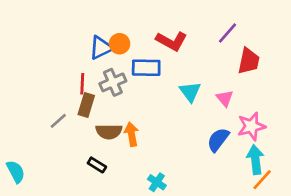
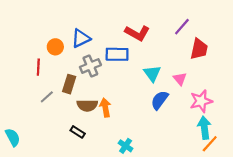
orange circle: (120, 44) -> (55, 47), moved
red line: (82, 84) -> (38, 67), moved
blue semicircle: (218, 140) -> (160, 100), moved

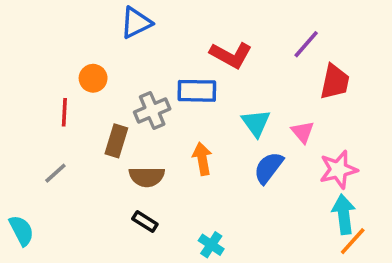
blue triangle: (81, 38) -> (136, 23), moved
gray line: (47, 97) -> (55, 173), moved
orange arrow: (105, 108) -> (202, 159), moved
black rectangle: (78, 132) -> (145, 221), moved

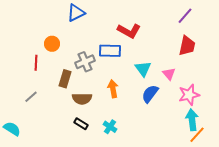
purple line: (306, 44) -> (185, 16), moved
cyan semicircle: (21, 230) -> (12, 129), turned -30
cyan cross: (211, 245) -> (110, 127), moved

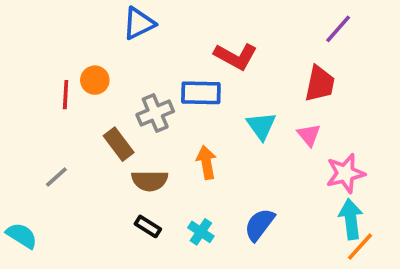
red trapezoid: (187, 46) -> (320, 84), moved
red line: (36, 63) -> (66, 95), moved
brown rectangle: (65, 79) -> (119, 144), turned -54
blue semicircle: (150, 94) -> (259, 225), moved

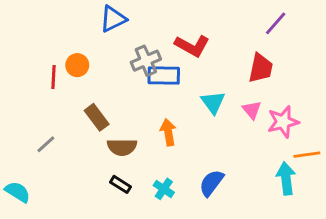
gray cross: (155, 113) -> (146, 61), moved
pink star: (345, 173) -> (283, 122), moved
orange line: (360, 247) -> (307, 155), moved, turned 40

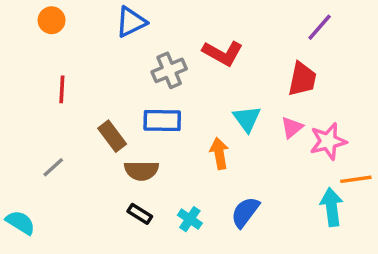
orange circle: (77, 65) -> (52, 20), moved
blue rectangle: (164, 76) -> (162, 121), moved
pink triangle: (252, 110) -> (292, 127), turned 30
orange arrow: (168, 132) -> (219, 153), moved

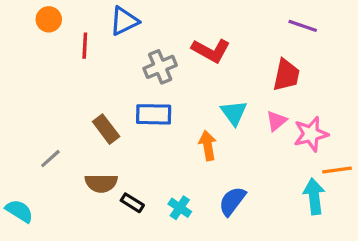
purple line: (320, 27) -> (303, 26), turned 68
red line: (62, 89) -> (85, 46), moved
brown semicircle: (141, 171) -> (101, 183), moved

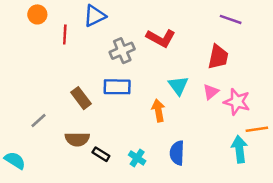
pink star: (311, 134) -> (237, 102), turned 30
blue semicircle: (232, 201) -> (177, 153), turned -35

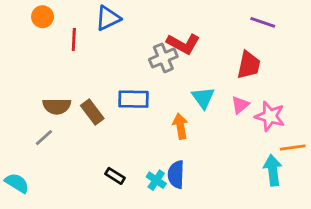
gray cross: (122, 51) -> (163, 58), moved
brown semicircle: (77, 139) -> (57, 106), moved
blue semicircle: (177, 153) -> (176, 174), moved

